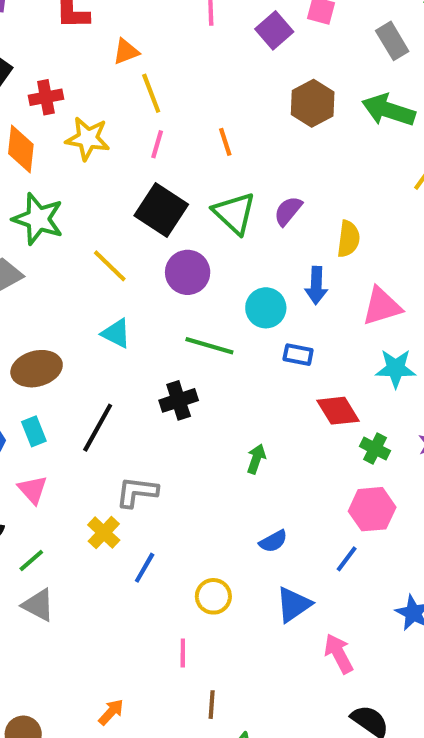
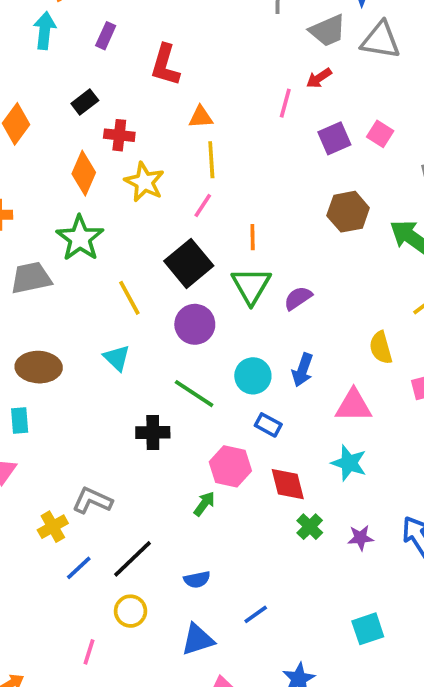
orange line: (225, 142) -> (253, 237), moved
yellow semicircle: (348, 239) -> (381, 348), moved, turned 140
black line: (98, 428) -> (132, 559), moved
pink hexagon: (372, 509) -> (230, 466), moved

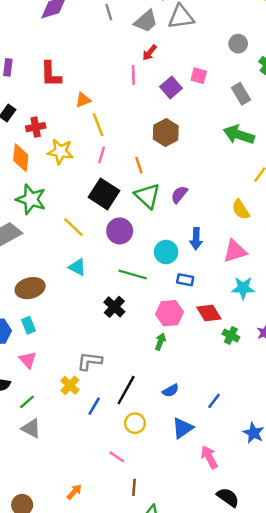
brown hexagon: (348, 212) -> (166, 133), moved
black cross: (153, 432) -> (114, 307), turned -30
pink line: (89, 652) -> (117, 457), turned -56

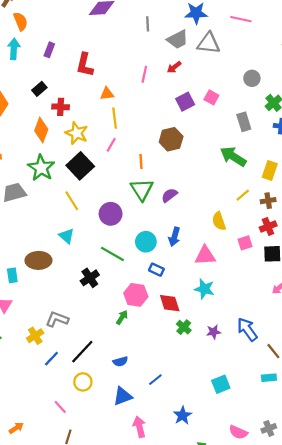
pink line: (133, 75) -> (144, 74), moved
black square: (104, 194) -> (80, 166), moved
brown ellipse: (30, 288) -> (38, 260), moved

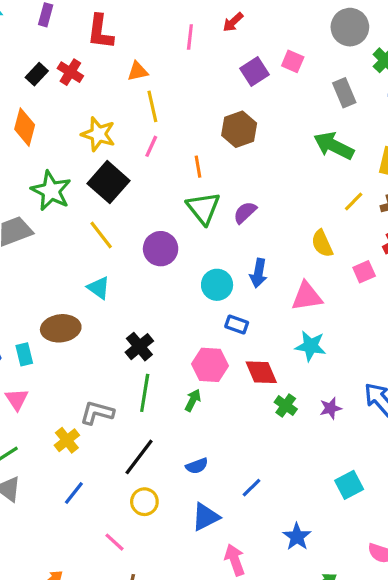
gray circle: (252, 78) -> (350, 27), size x1.5
red cross: (61, 107) -> (70, 72), moved, turned 35
orange diamond: (41, 130) -> (25, 127), moved
green line: (112, 254) -> (145, 393), moved, turned 75
blue line: (51, 359) -> (74, 493), moved

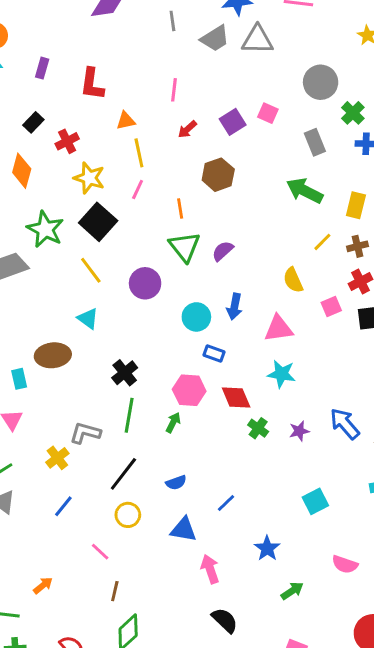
red arrow: (233, 22) -> (187, 129), moved
red cross: (70, 72) -> (67, 141), moved, turned 30
blue triangle: (205, 517) -> (184, 529), turned 36

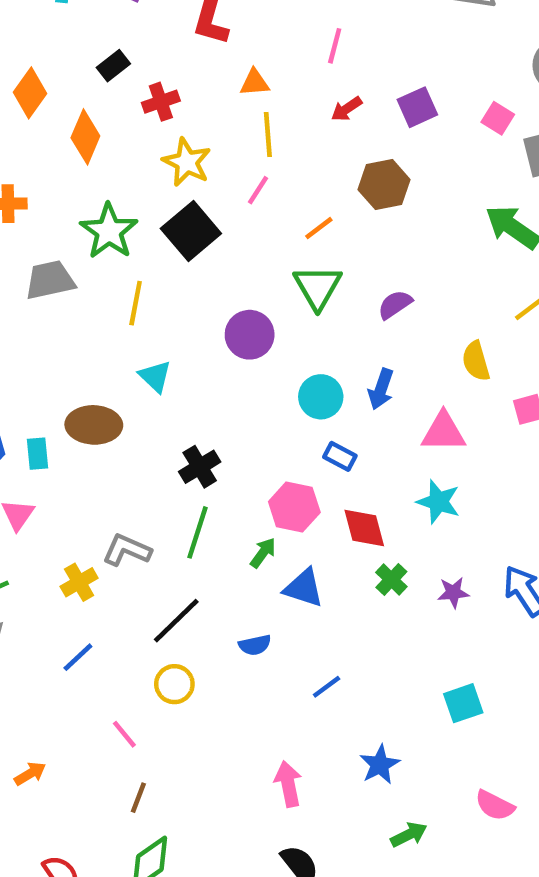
pink square: (268, 113) -> (498, 118), moved
orange line: (180, 209) -> (319, 228), turned 54
purple semicircle: (223, 251) -> (395, 304), moved
yellow line: (91, 270) -> (136, 303), moved, turned 40
blue triangle: (184, 529) -> (304, 588), moved

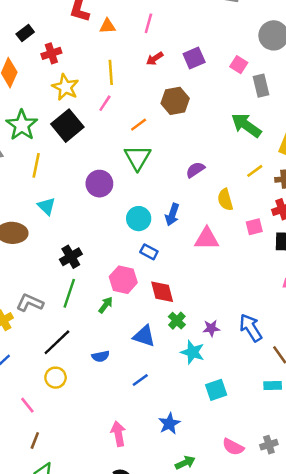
orange triangle: (255, 83) -> (107, 26), moved
purple semicircle: (395, 304) -> (195, 170), moved
cyan star: (438, 502) -> (193, 352), moved
blue triangle: (304, 588) -> (144, 336), moved

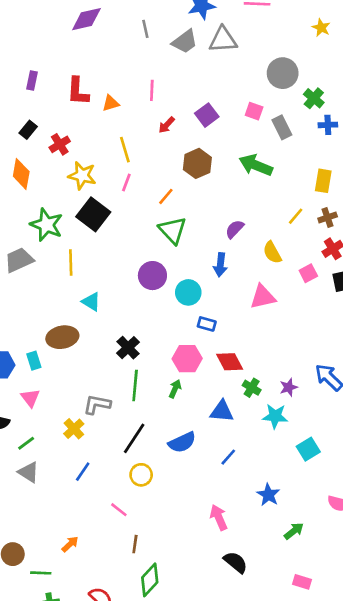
green arrow: (246, 125) -> (256, 165), moved
purple circle: (99, 184) -> (152, 276), moved
blue arrow: (172, 215) -> (220, 265), moved
blue semicircle: (101, 356) -> (182, 442), size x1.5

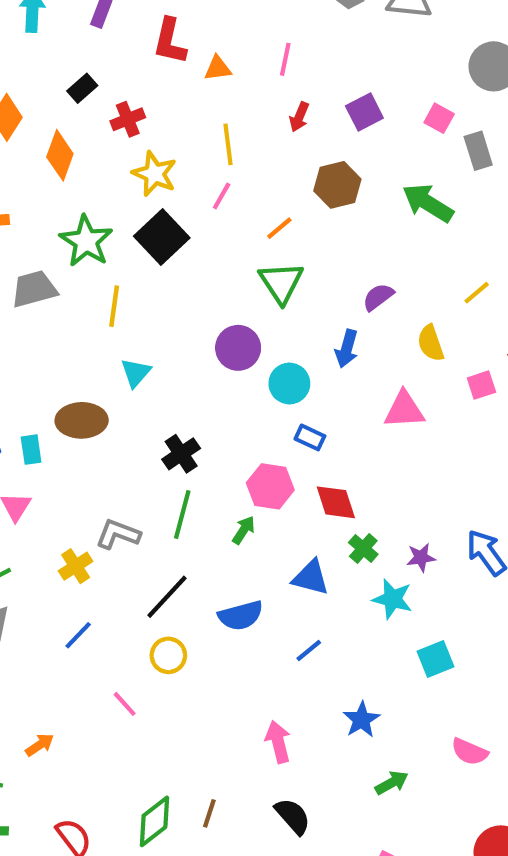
red arrow: (167, 125) -> (299, 117), turned -30
cyan triangle: (91, 302) -> (136, 373), turned 30
brown line: (135, 544) -> (209, 813), moved

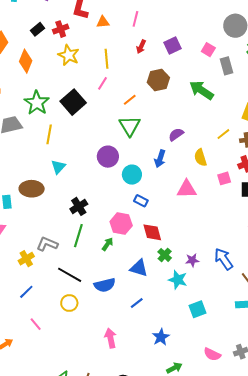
red cross: (128, 119) -> (61, 29), moved
yellow star: (154, 174) -> (69, 55), moved
black line: (167, 597) -> (70, 275), turned 75
pink line: (125, 704) -> (36, 324), moved
pink arrow: (278, 742) -> (110, 338), moved

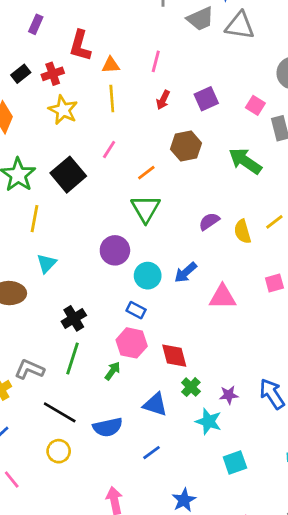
yellow line: (106, 59) -> (112, 99), moved
yellow semicircle: (200, 158) -> (243, 231), moved
blue arrow: (160, 159) -> (186, 272), moved, turned 30
blue rectangle: (141, 201) -> (136, 310), moved

